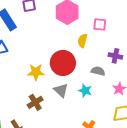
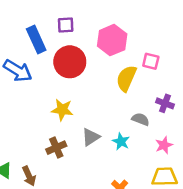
yellow semicircle: (82, 41) -> (126, 78), size x1.5
red circle: (63, 63) -> (70, 62), moved
gray triangle: (61, 90) -> (91, 137), turned 35

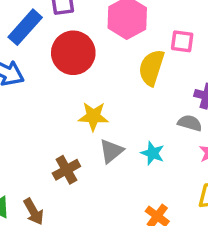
blue rectangle: (36, 39) -> (25, 27), turned 72
yellow star: (62, 110) -> (93, 116), moved
gray semicircle: (141, 119) -> (190, 123), moved

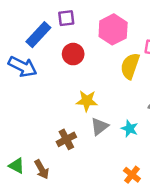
red circle: (73, 53) -> (73, 54), size x0.7

